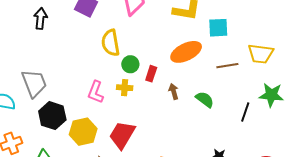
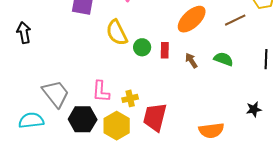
black arrow: (40, 18) -> (24, 33), moved
yellow cross: (125, 88) -> (130, 98), moved
pink L-shape: (96, 92) -> (101, 91), moved

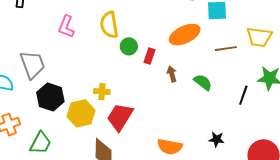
pink L-shape: (101, 91) -> (66, 27), moved

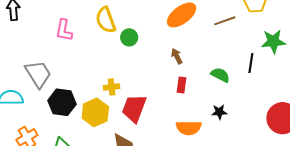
red rectangle: (150, 56) -> (182, 85), moved
green semicircle: (203, 82) -> (220, 75), moved
black star: (217, 139) -> (219, 112), moved

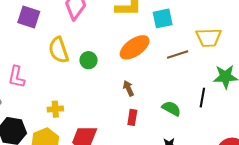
pink L-shape: (64, 30) -> (16, 77), moved
green circle: (129, 37) -> (89, 60), moved
yellow cross: (112, 87) -> (55, 109), moved

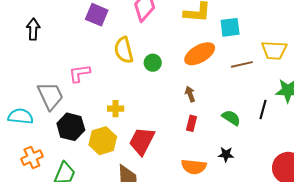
pink L-shape: (16, 77) -> (80, 73), turned 65

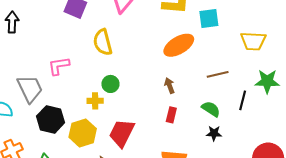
green circle: (153, 63) -> (110, 84), moved
brown line: (242, 64) -> (218, 74), moved
black star: (226, 154) -> (214, 133), moved

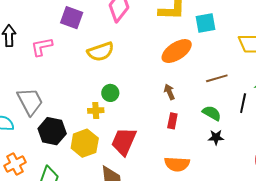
yellow semicircle: (103, 42) -> (101, 52), turned -92
pink L-shape: (59, 66) -> (42, 47), moved

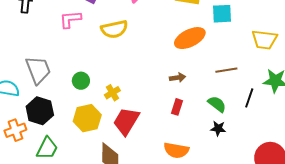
pink L-shape: (42, 47) -> (70, 19), moved
brown arrow: (169, 92) -> (178, 78), turned 98
green circle: (110, 93) -> (81, 81), moved
yellow cross: (96, 111) -> (112, 93), moved, turned -35
black hexagon: (52, 131) -> (40, 111), moved

